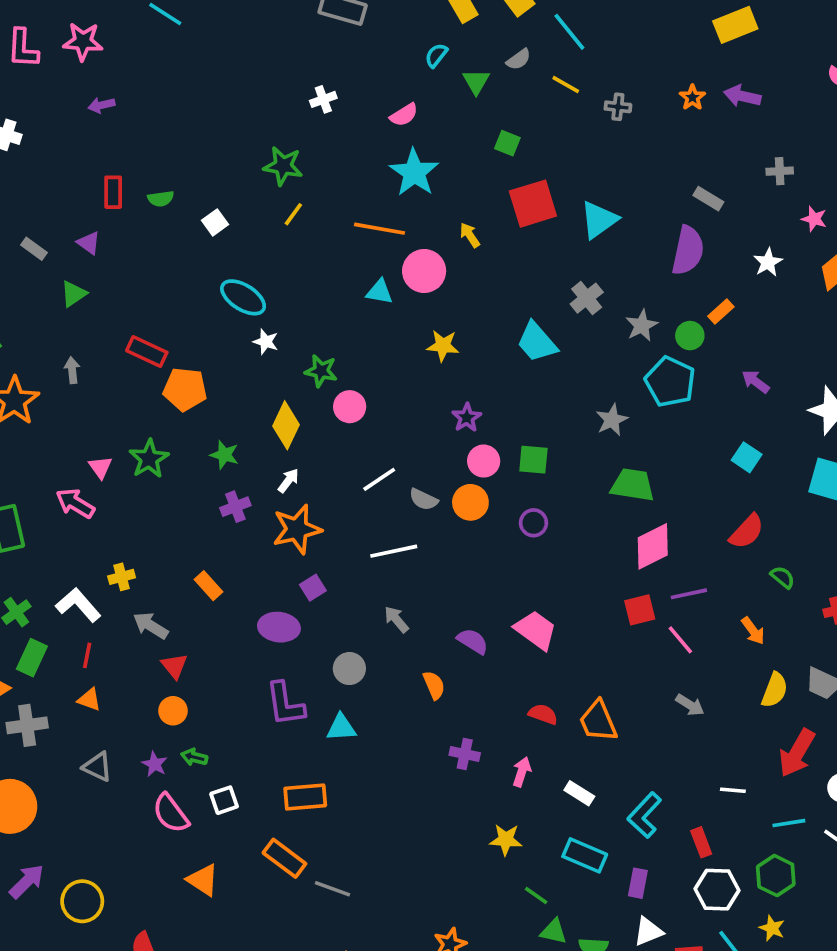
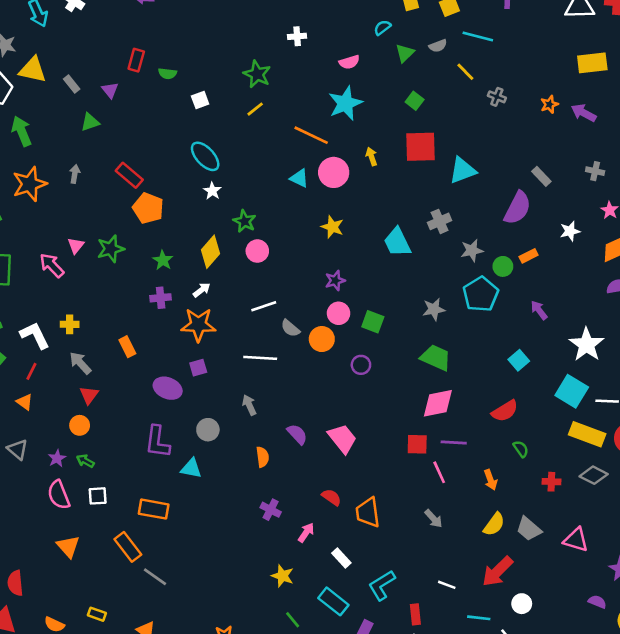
cyan line: (569, 32) -> (478, 37), turned -52

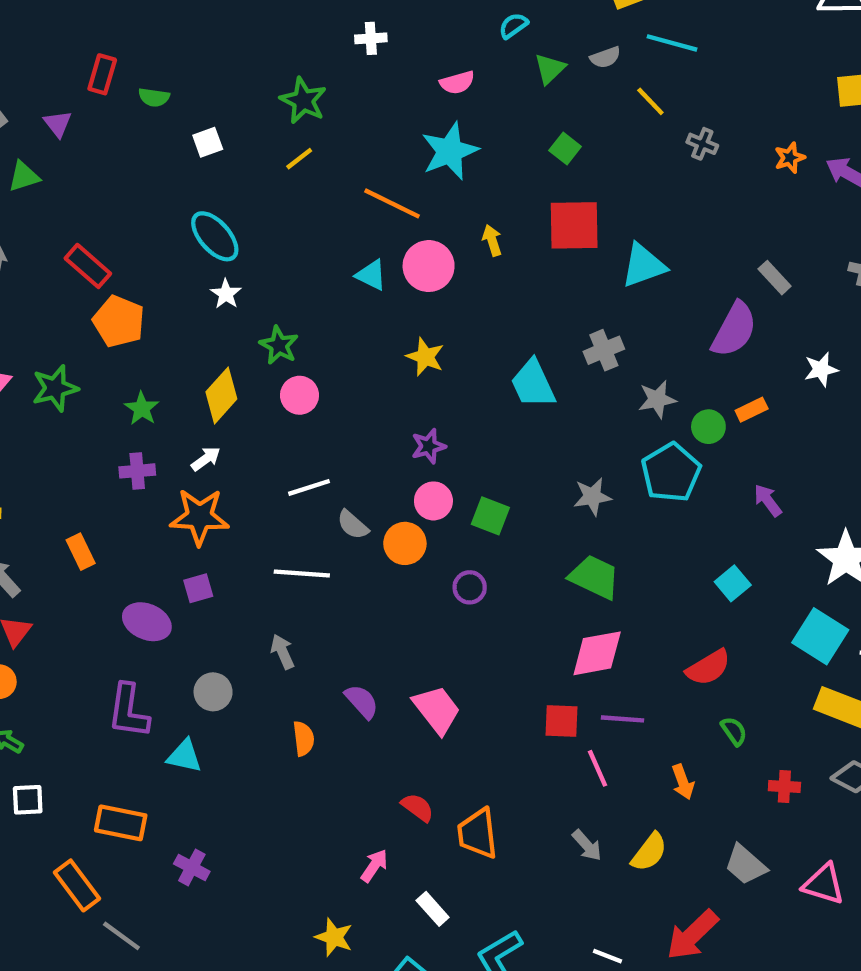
purple cross: (271, 510) -> (192, 868), moved
yellow semicircle: (494, 524) -> (649, 852), moved

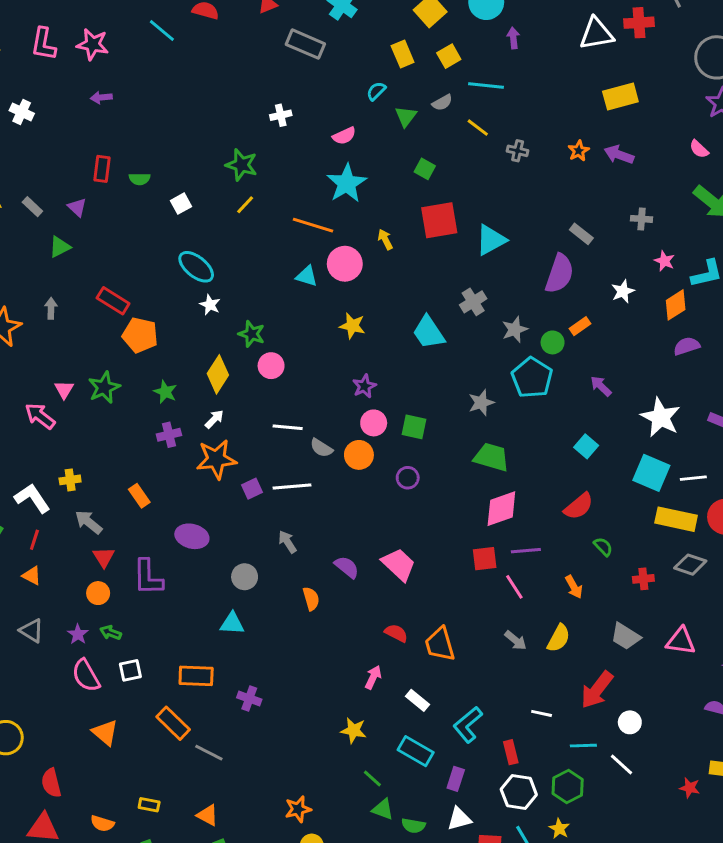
white line: (309, 487) -> (288, 427), turned 32
purple square: (198, 588) -> (252, 489), moved
purple L-shape: (128, 711) -> (148, 577), moved

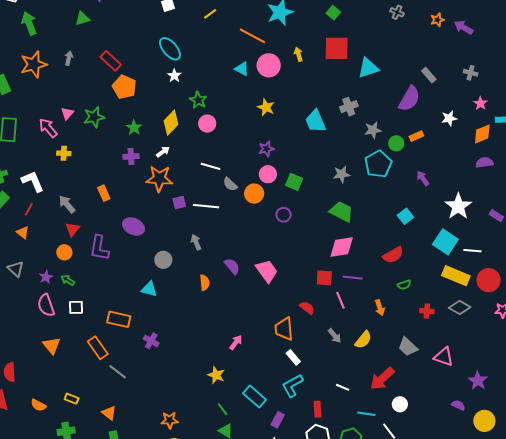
yellow cross: (70, 480) -> (64, 153), moved
green semicircle: (603, 547) -> (404, 285), turned 104
red semicircle: (396, 633) -> (307, 308), moved
white rectangle: (417, 700) -> (293, 357), moved

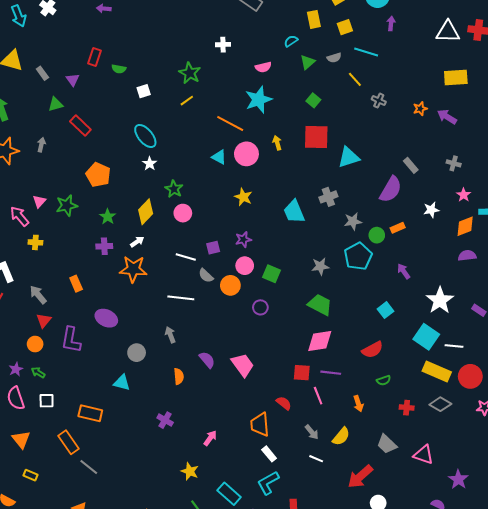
red rectangle: (111, 61) -> (80, 126), moved
purple square: (179, 202) -> (213, 248), moved
purple cross: (151, 341) -> (165, 420), moved
white line: (343, 387) -> (316, 459), moved
yellow rectangle: (72, 399) -> (30, 475), moved

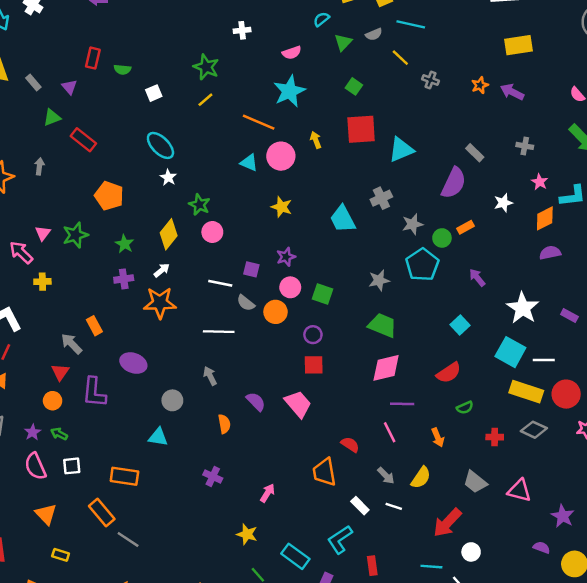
purple square: (213, 248) -> (251, 269), turned 32
gray arrow: (38, 295) -> (72, 344), moved
red square: (302, 373) -> (314, 365), moved
white rectangle: (269, 454) -> (360, 506), moved

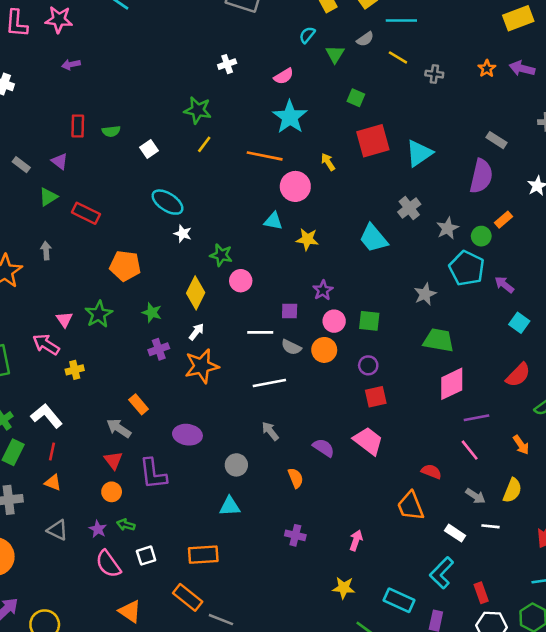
cyan triangle: (249, 163) -> (273, 221), moved
purple arrow: (477, 278) -> (504, 285), moved

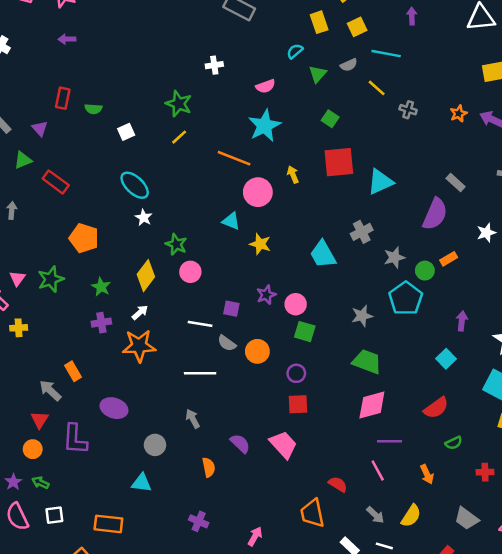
purple arrow: (504, 285) -> (462, 321), moved, turned 48
pink circle: (334, 321) -> (296, 304), moved

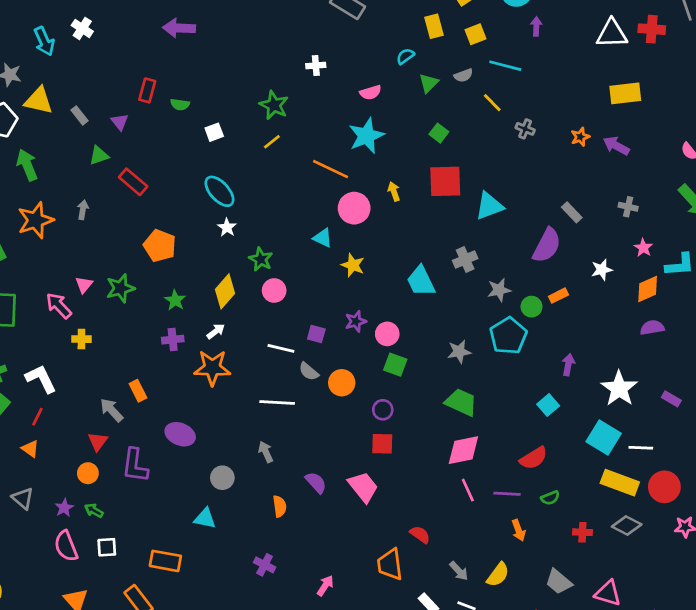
purple arrow: (67, 39) -> (179, 28), moved, size x1.6
purple line: (390, 441) -> (507, 494), moved
pink line: (378, 470) -> (468, 490), moved

